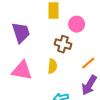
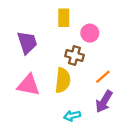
yellow semicircle: (52, 66) -> (63, 80), size x1.5

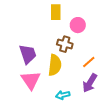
purple trapezoid: (27, 43) -> (28, 54), moved
pink triangle: (28, 85) -> (31, 80), moved, turned 45

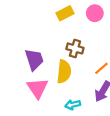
yellow rectangle: (56, 12) -> (65, 13), turned 63
pink circle: (78, 25) -> (95, 13), moved

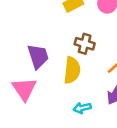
pink triangle: (37, 88) -> (24, 89), moved

